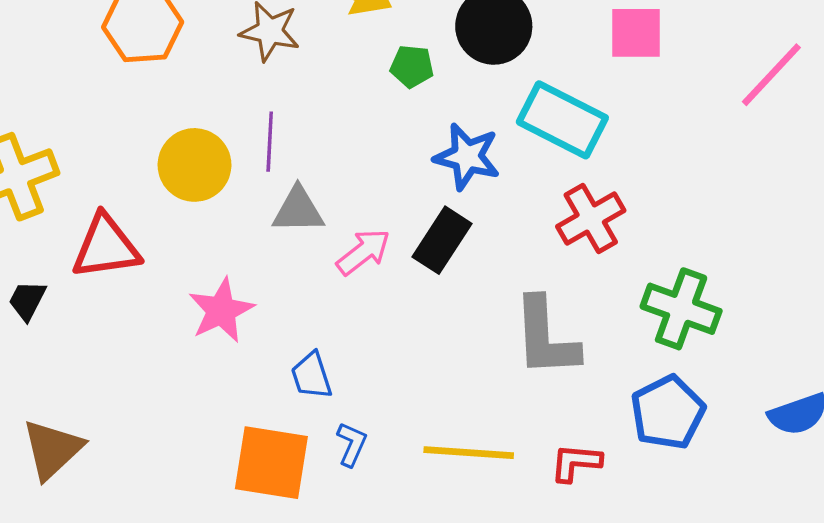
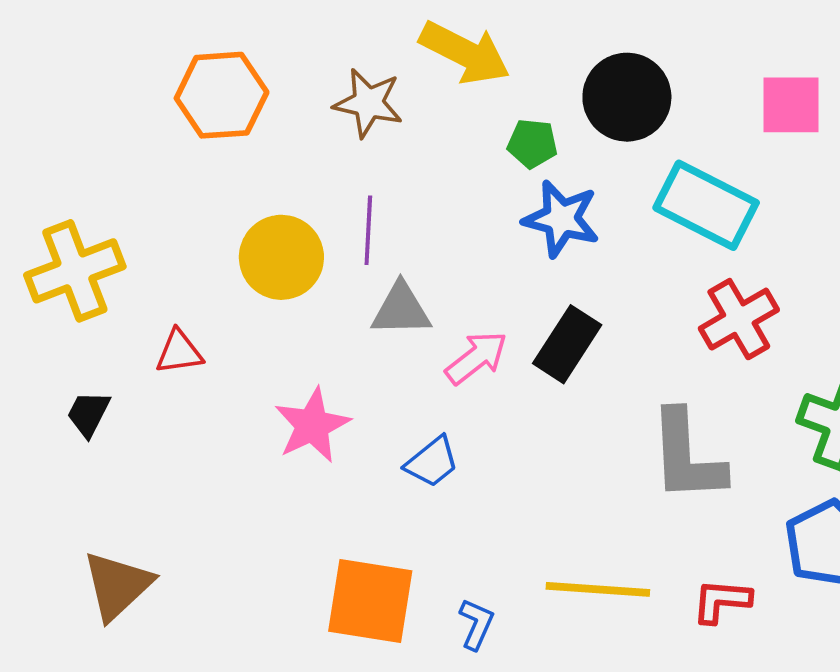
blue star: (467, 157) -> (561, 219), moved
red triangle: (106, 247) -> (179, 352), size x0.6
blue trapezoid: (312, 376) -> (432, 462), moved, turned -111
blue L-shape: (352, 444) -> (476, 624), moved

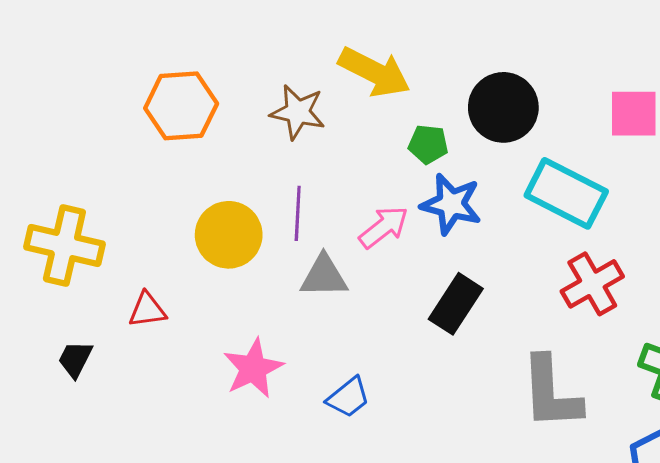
yellow cross: (75, 271) -> (64, 246), turned 34
pink arrow: (476, 358) -> (384, 227), moved

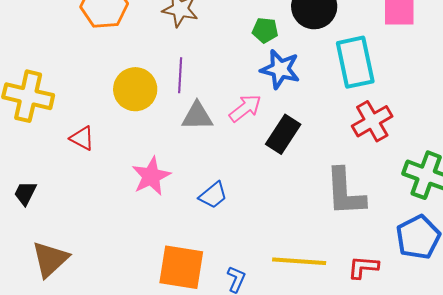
cyan rectangle: (566, 193) -> (355, 62), turned 51
pink arrow: (384, 227) -> (245, 108), moved
red triangle: (147, 310) -> (82, 138), turned 36
black trapezoid: (75, 359) -> (25, 193), moved

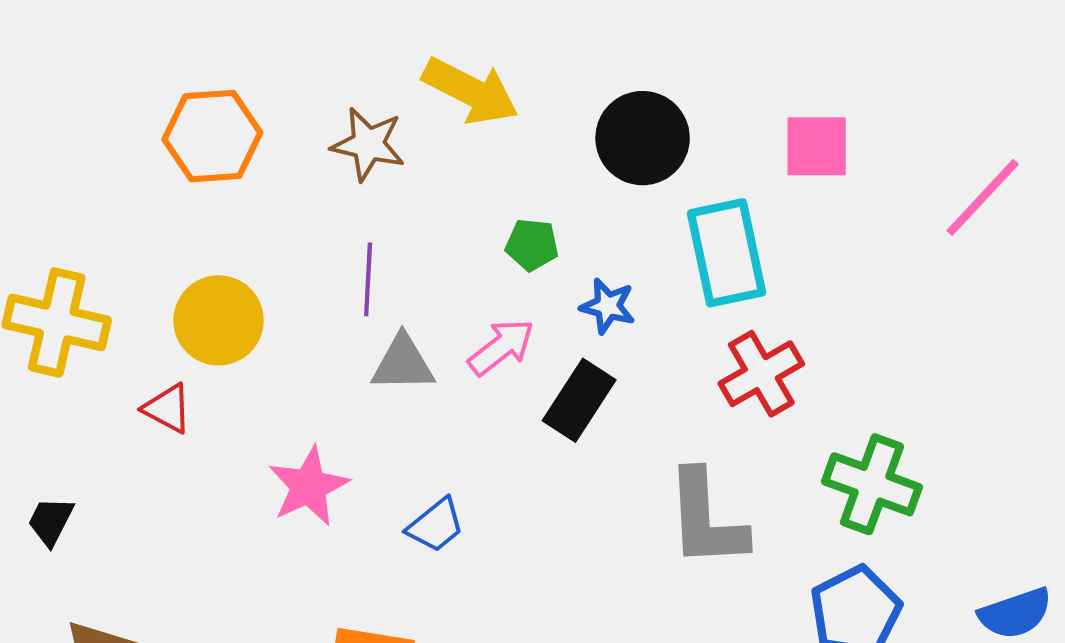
green pentagon: (265, 30) -> (532, 245), moved
blue star: (280, 69) -> (608, 306), moved, size x0.7
yellow circle: (135, 89) -> (219, 320), moved

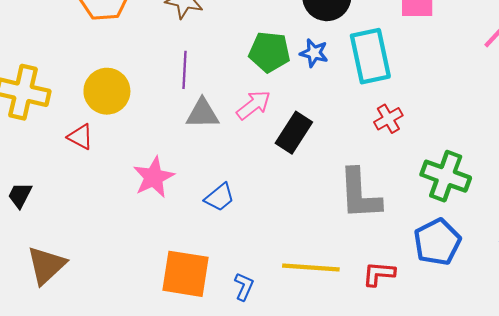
green pentagon: (532, 245) -> (269, 52), size x1.5
blue star: (608, 306) -> (314, 53), moved
red cross: (761, 374) -> (388, 119), size x0.7

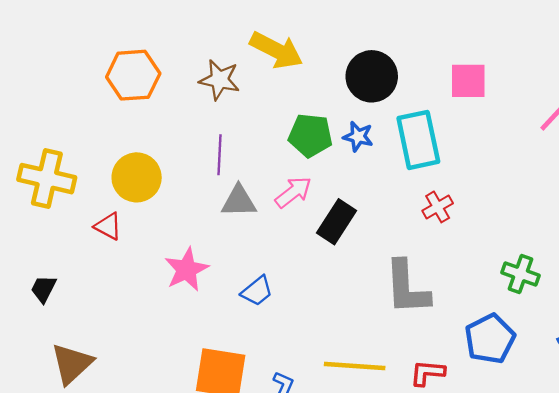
green cross: (446, 176) -> (521, 274), moved, size x0.7

